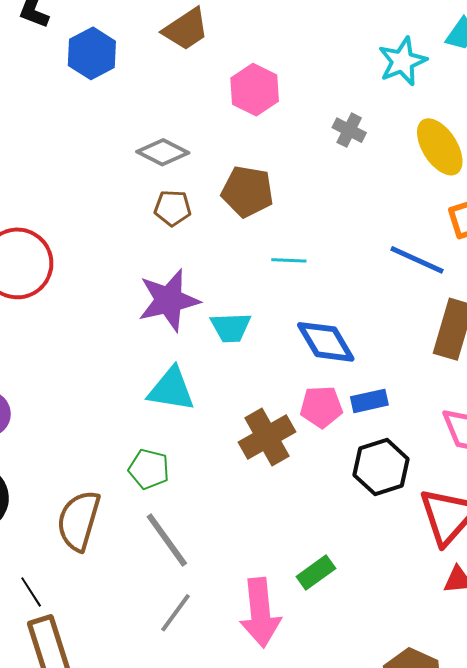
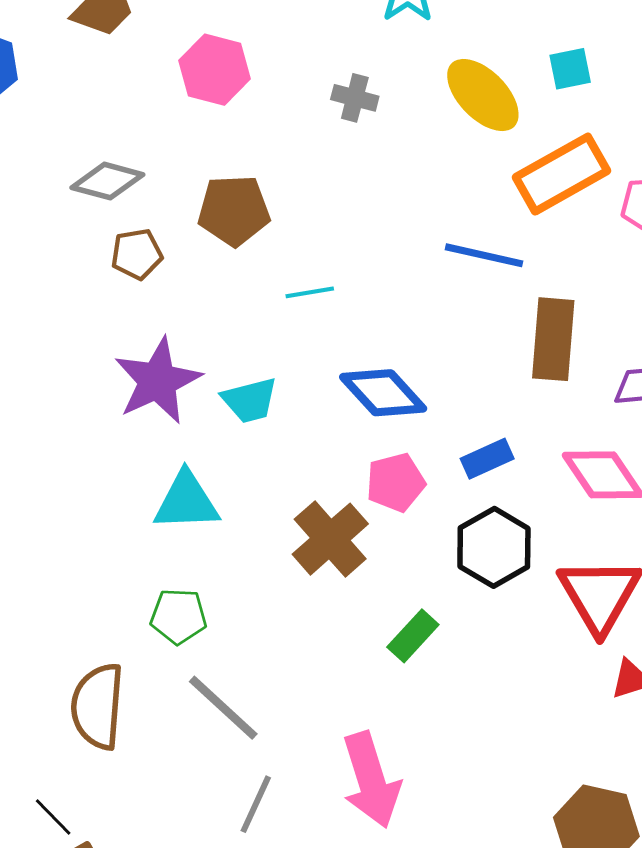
blue rectangle: (369, 401) -> (487, 459), moved
green rectangle: (316, 572) -> (413, 636), moved

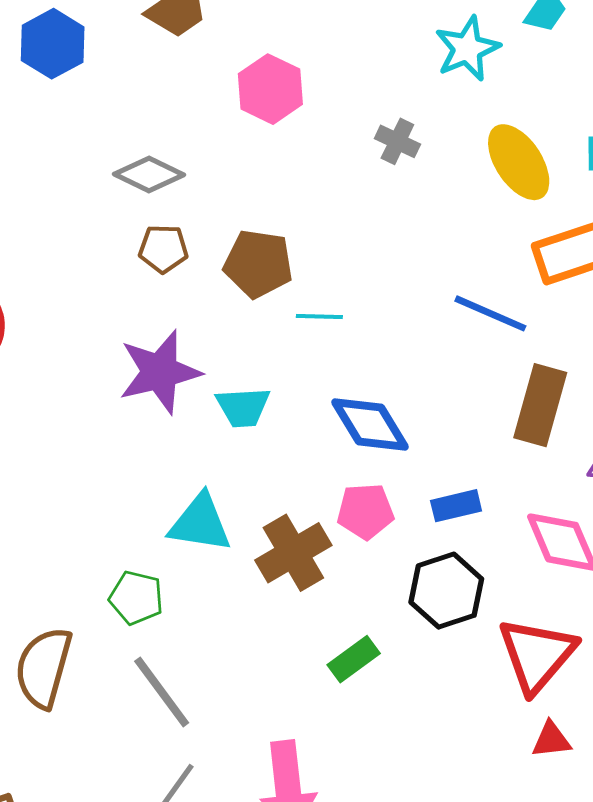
brown pentagon: (234, 210) -> (258, 264), moved
cyan triangle: (186, 501) -> (200, 523), moved

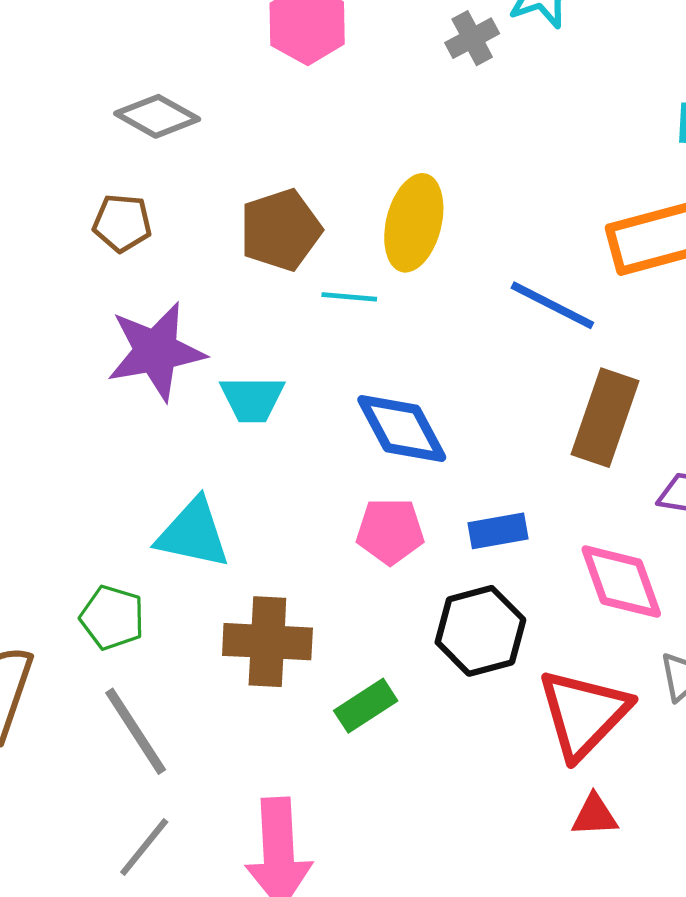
gray cross: (397, 141) -> (472, 38), moved, turned 33
yellow ellipse: (519, 162) -> (414, 223), moved, turned 44
brown pentagon: (163, 249) -> (122, 223), moved
brown pentagon: (258, 264) -> (280, 230), turned -30
brown cross: (293, 553) -> (267, 642), moved, turned 30

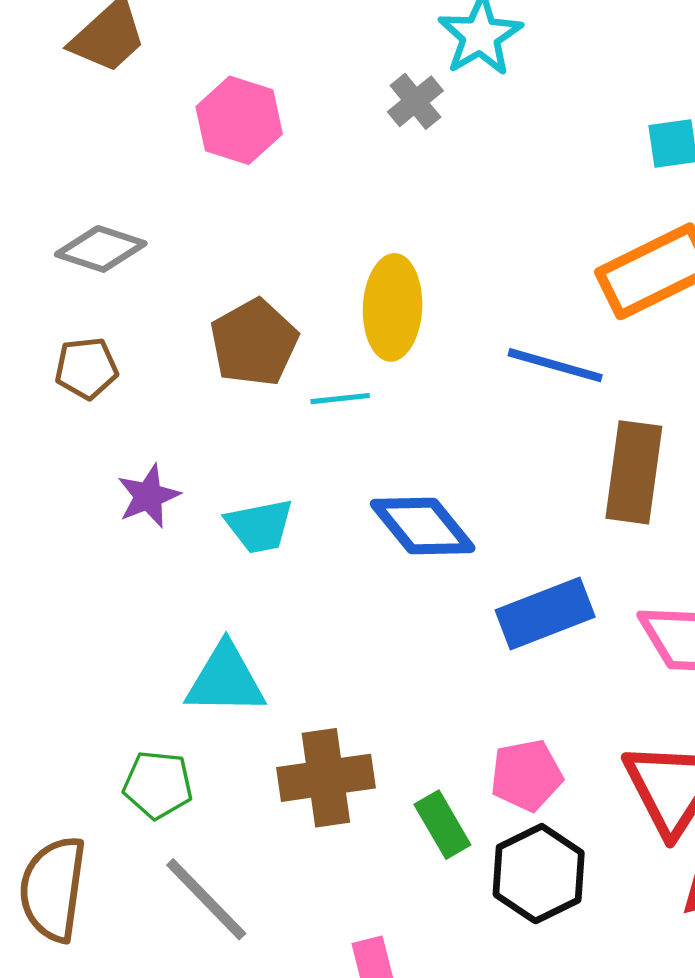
purple star: (156, 351) -> (148, 496), size x0.6
pink pentagon: (390, 531) -> (526, 775), moved
blue rectangle: (498, 531) -> (545, 613), size x1.5
black hexagon: (480, 631) -> (539, 874), moved
green rectangle: (366, 706) -> (442, 825), turned -76

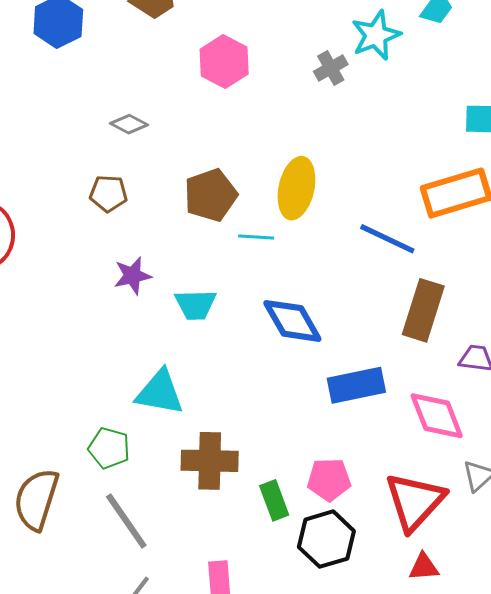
gray diamond: (101, 249) -> (129, 124), size x0.7

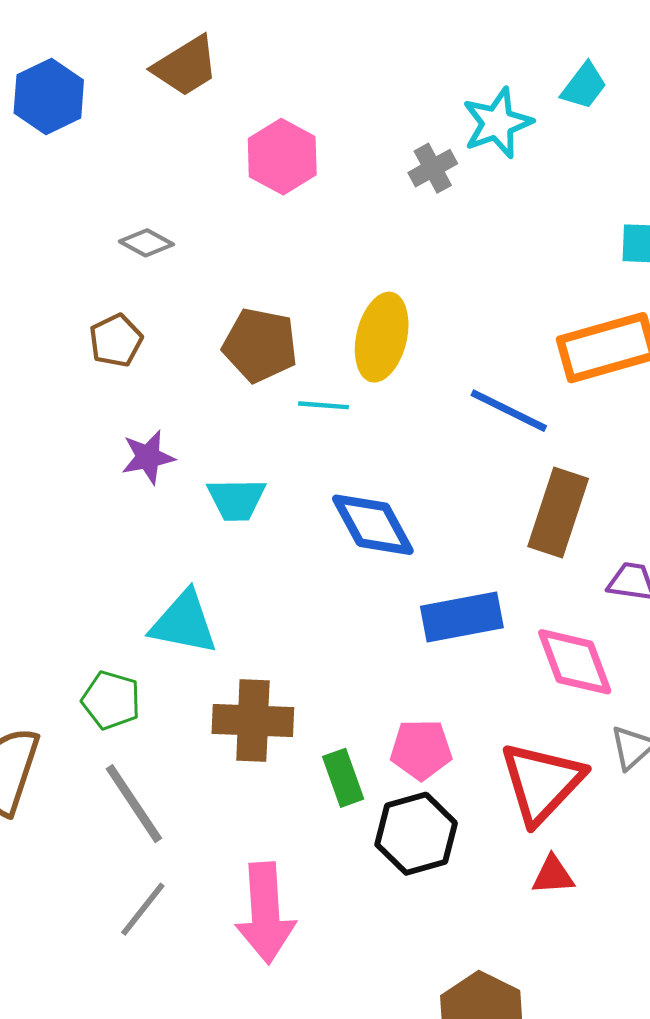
brown pentagon: (108, 193) -> (116, 340), turned -30
brown pentagon: (211, 195) -> (260, 345), turned 30

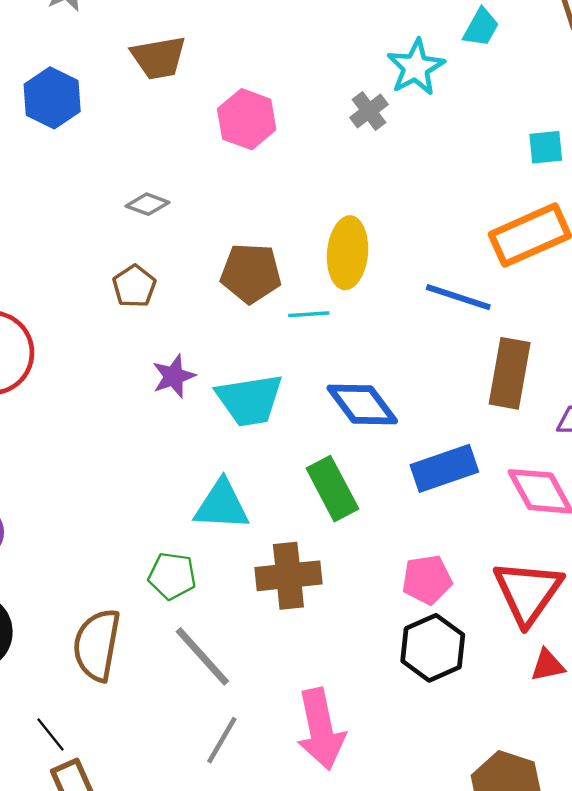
brown trapezoid: (186, 66) -> (159, 58), turned 30
cyan trapezoid: (236, 499) -> (250, 400), size x1.4
green rectangle: (343, 778) -> (332, 489), moved, size x1.4

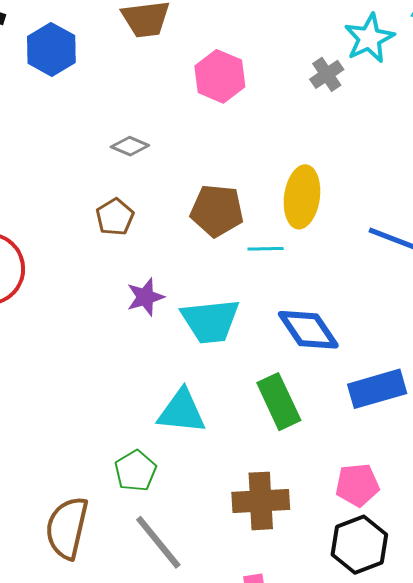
green pentagon: (172, 576) -> (136, 471), turned 30
brown cross: (288, 576) -> (261, 501), moved

